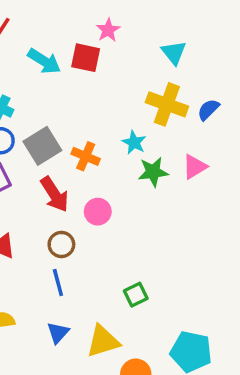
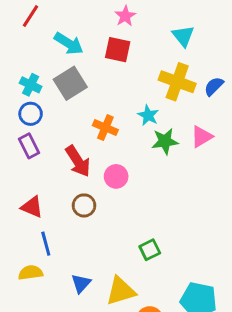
red square: (86, 58) -> (118, 50), moved
gray square: (42, 146) -> (70, 83), moved
blue line: (58, 283) -> (46, 244), moved

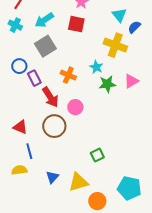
cyan arrow: (69, 44) -> (44, 20), turned 114
cyan cross: (31, 85) -> (15, 25), moved
blue semicircle: (214, 86) -> (134, 27), moved
purple rectangle: (29, 146) -> (34, 78), moved
brown circle: (84, 205) -> (54, 126), size x1.5

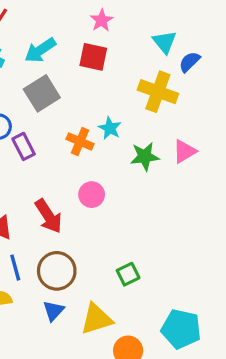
cyan star: (96, 67) -> (110, 128), moved
red arrow: (50, 97) -> (48, 216), moved
brown circle: (54, 126) -> (57, 271), moved

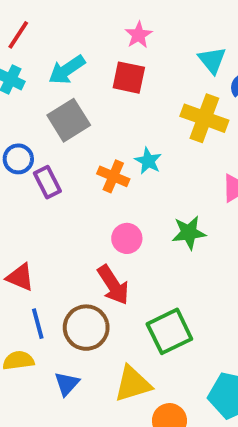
green star: (145, 156) -> (189, 233), moved
red arrow: (48, 216) -> (113, 285), moved
green square: (128, 274) -> (169, 331), size x1.6
blue triangle: (53, 311) -> (67, 384), moved

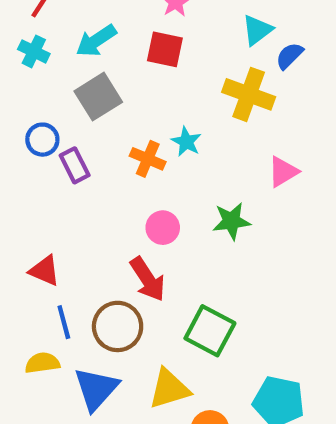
cyan triangle: (212, 60) -> (257, 30), turned 32
green square: (169, 331) -> (210, 331), turned -36
blue triangle: (67, 384) -> (96, 389), size x1.6

